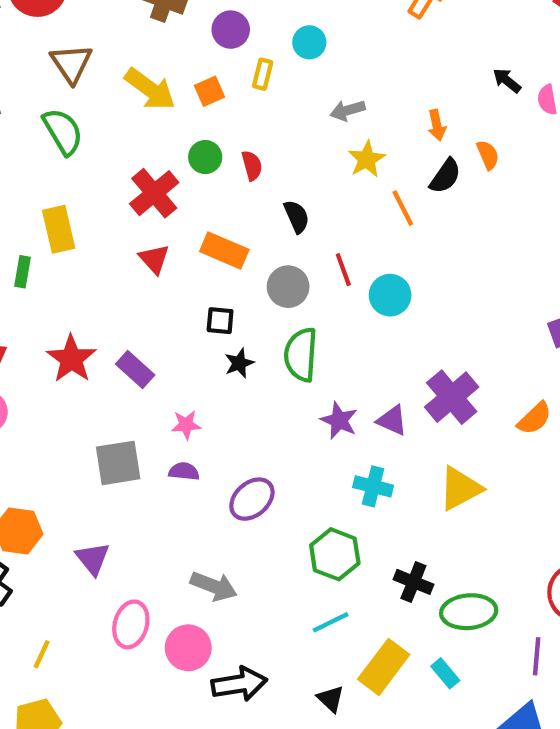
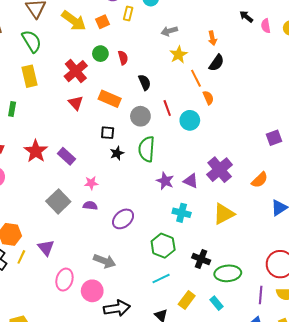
orange semicircle: (488, 155) -> (208, 98), moved
yellow rectangle: (59, 229) -> (30, 76), moved
gray square: (118, 463) -> (58, 201), turned -35
yellow line: (42, 654) -> (21, 257), moved
yellow rectangle: (384, 667) -> (187, 300), size x0.7

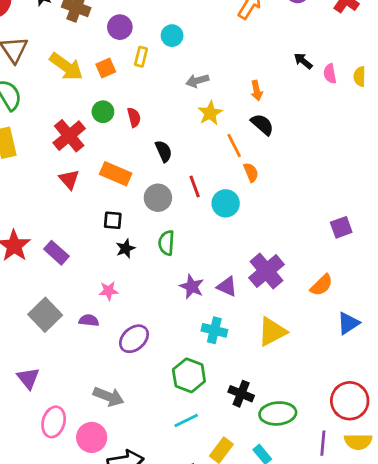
black semicircle: (216, 63) -> (262, 124), turned -84
green semicircle: (147, 149) -> (166, 243), size x0.7
pink star: (91, 183) -> (109, 291), moved

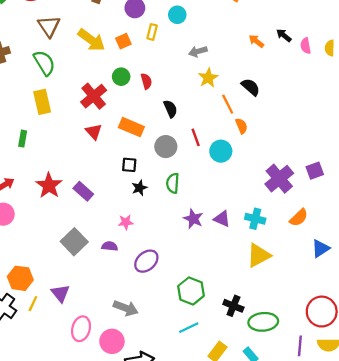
orange arrow: (257, 91) -> (256, 41), moved, turned 140
purple cross: (266, 271) -> (279, 179), moved
cyan cross: (214, 330) -> (255, 219), moved

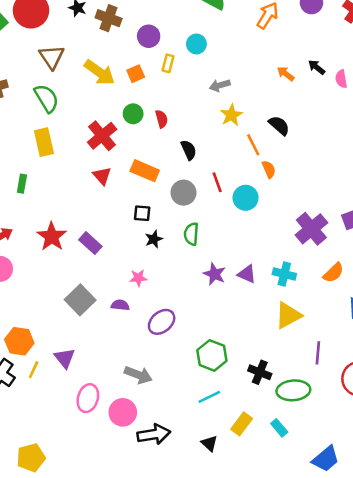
purple line: (300, 346) -> (318, 353), moved

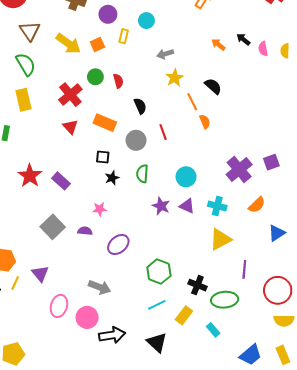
cyan circle: (246, 198) -> (186, 177), moved
yellow rectangle: (242, 424) -> (184, 315), moved
black triangle: (209, 443) -> (157, 342), size x1.5

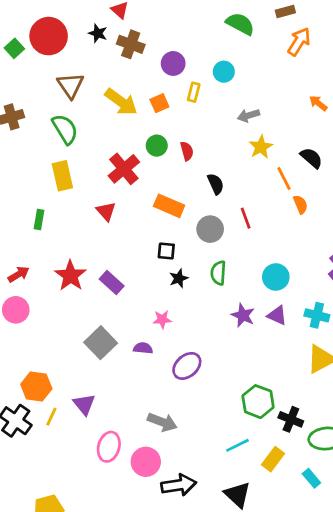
red triangle: (70, 127) -> (106, 211), moved
green hexagon: (159, 272) -> (258, 402), moved

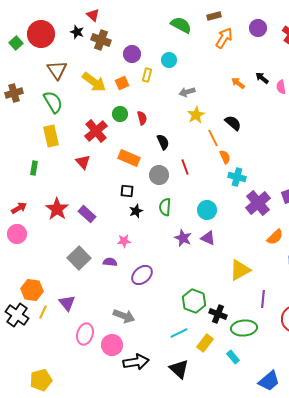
cyan cross: (317, 315) -> (237, 177), moved

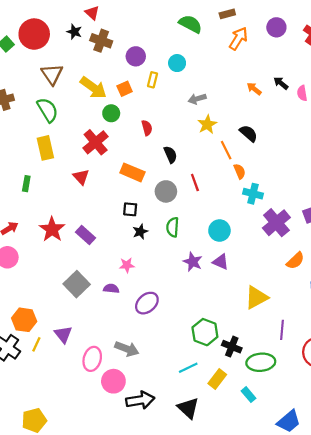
green circle: (120, 114) -> (111, 113), moved
pink ellipse: (85, 334) -> (92, 359), moved

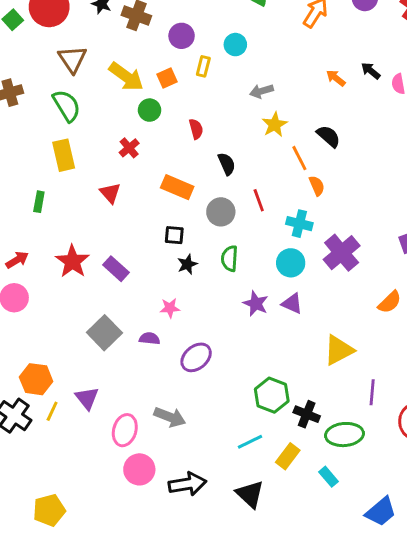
red cross: (96, 142) -> (129, 148), size x0.6
cyan cross: (253, 194) -> (299, 224), moved
purple cross: (276, 223) -> (342, 253), moved
pink circle: (113, 381) -> (139, 469), moved

